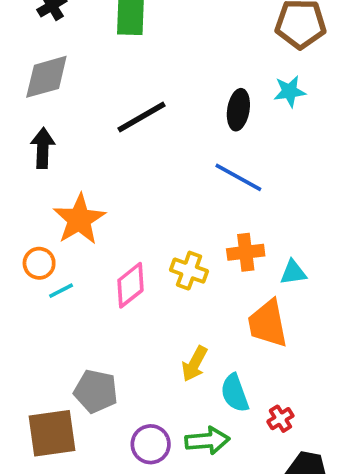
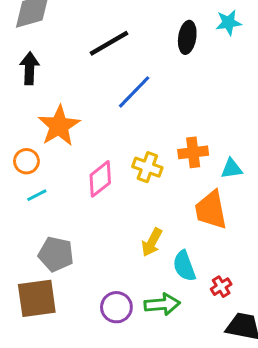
blue line: (238, 177) -> (134, 92), moved, turned -75
cyan line: (61, 291) -> (37, 195), moved
gray pentagon: (96, 391) -> (56, 254), moved

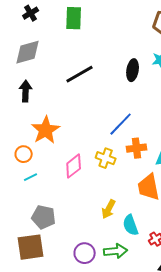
blue line: (134, 92) -> (121, 124), moved

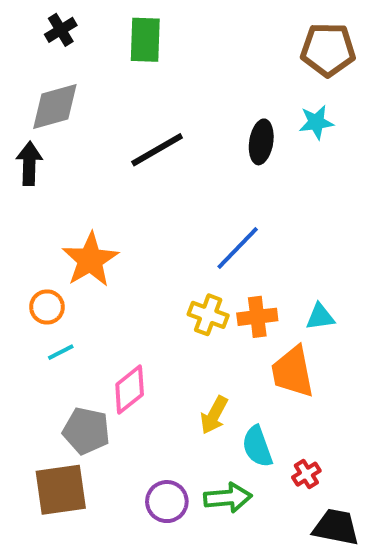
black arrow: (26, 91) -> (29, 164), moved
orange cross: (137, 148) -> (257, 317), moved
pink diamond: (74, 166) -> (130, 390), moved

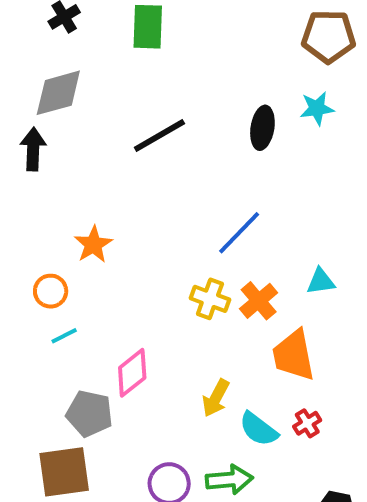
orange star: (90, 260) -> (93, 244), size x0.7
orange cross: (257, 317) -> (259, 301), turned -33
cyan triangle: (320, 317) -> (321, 281), moved
cyan semicircle: (257, 447) -> (259, 429), turned -33
red cross: (306, 474) -> (307, 423), moved

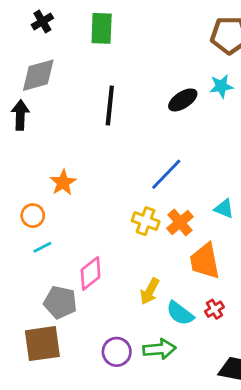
black ellipse: (262, 128) -> (183, 100), turned 48
black line: (159, 136) -> (110, 105), turned -54
cyan triangle: (321, 281) -> (224, 209), turned 30

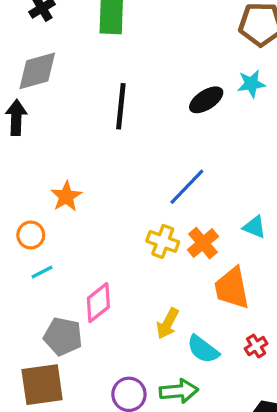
red cross: (214, 309) -> (256, 346), moved

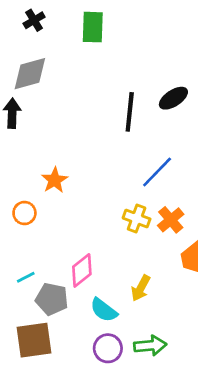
black line: (121, 106) -> (130, 112), moved
cyan line: (42, 272) -> (26, 277), moved
cyan semicircle: (203, 349) -> (104, 310), moved

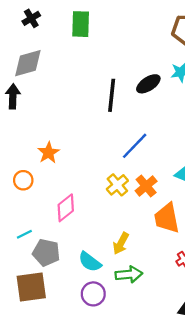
yellow cross: (137, 218) -> (117, 185), turned 30
pink diamond: (82, 270) -> (66, 208), moved
green arrow: (150, 346) -> (129, 274), moved

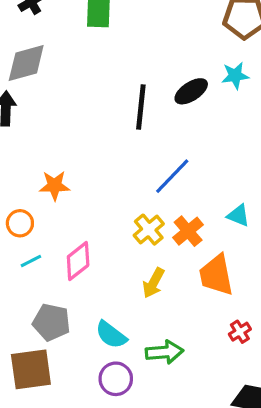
orange star: (48, 153) -> (54, 186), turned 30
cyan line: (24, 234) -> (31, 261), moved
yellow arrow: (121, 243) -> (153, 283), moved

